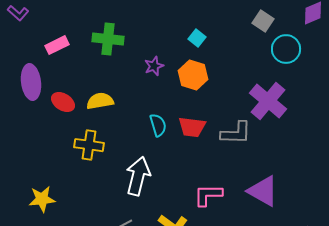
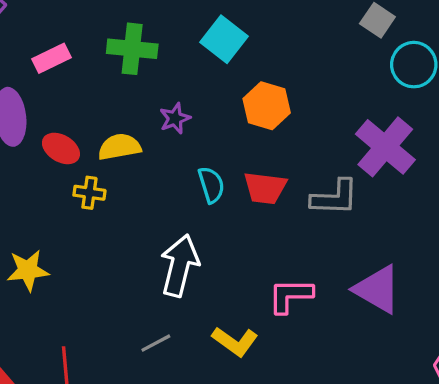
cyan square: (197, 38) -> (224, 39), moved, size x1.6
purple star: (154, 66) -> (175, 118), moved
yellow cross: (89, 145) -> (89, 193), moved, size x0.7
yellow star: (42, 199) -> (28, 270), moved

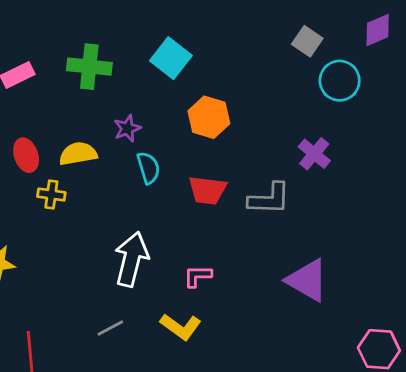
purple cross: (385, 147) -> (314, 154), size x0.6
red ellipse: (61, 148) -> (26, 155), turned 40
cyan semicircle: (211, 185) -> (148, 168), moved
pink L-shape: (290, 296) -> (198, 276), moved, size x0.7

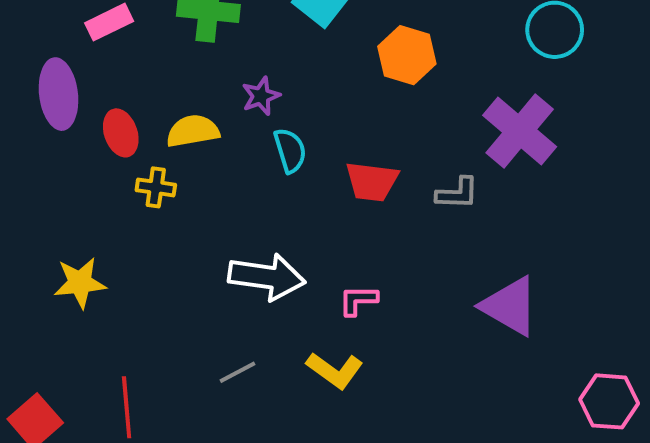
orange hexagon: (209, 117) -> (407, 55), moved
purple cross: (314, 154) -> (520, 131), size x1.6
gray L-shape: (269, 199) -> (457, 193), size x0.7
white arrow: (132, 259) -> (267, 277), turned 84

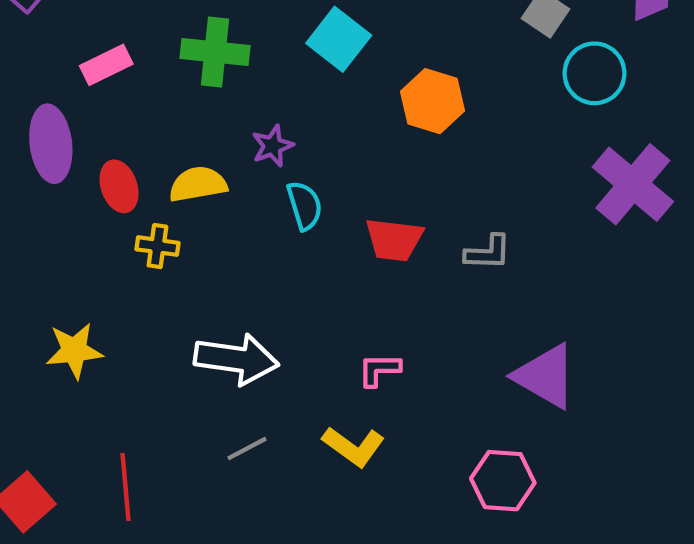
purple cross: (520, 131) -> (633, 184), moved
white arrow: (267, 277) -> (236, 359), moved
pink hexagon: (609, 401) -> (503, 481), moved

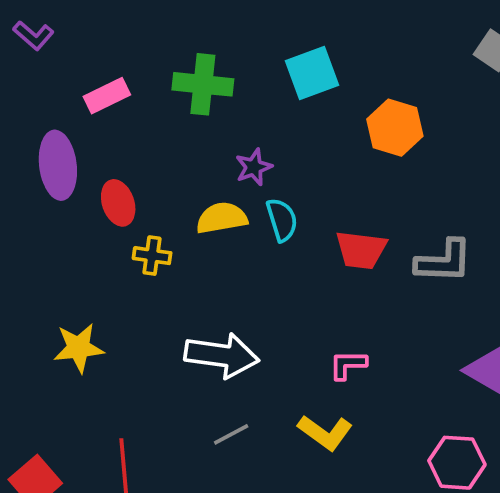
cyan square: (339, 39) -> (312, 73), turned 32
yellow semicircle: (198, 184) -> (222, 218), moved
gray L-shape: (488, 252) -> (444, 261), size x1.4

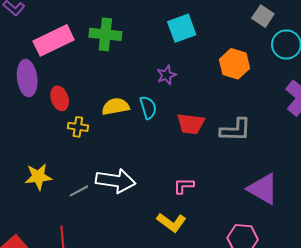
cyan square: (312, 73) -> (182, 28), moved
pink rectangle: (107, 96) -> (54, 40), size x1.6
orange hexagon: (395, 128) -> (234, 64), moved
purple star: (254, 167) -> (166, 75), moved
gray line: (231, 434) -> (79, 191), moved

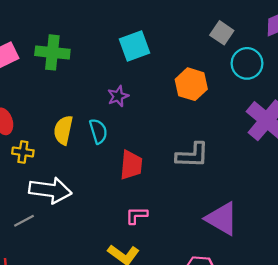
yellow semicircle: (116, 107) -> (63, 130), turned -68
red trapezoid: (191, 124) -> (131, 165), moved, turned -92
white arrow: (116, 181) -> (50, 190), moved

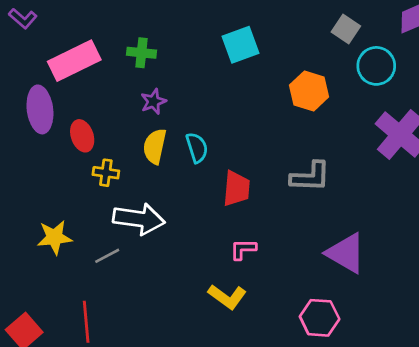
green cross: (52, 52) -> (142, 53), size x0.7
purple star: (118, 96) -> (153, 102), moved

